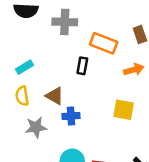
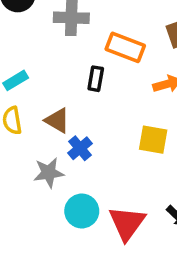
blue cross: (71, 116) -> (80, 148), turned -36
gray star: (36, 127) -> (49, 173), moved

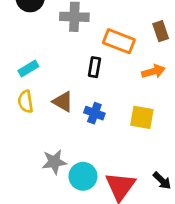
blue cross: (80, 148) -> (94, 113), moved, turned -30
gray star: (49, 173) -> (54, 162), moved

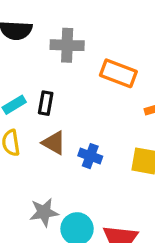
black rectangle: (94, 67) -> (46, 103), moved

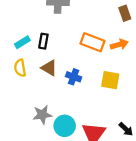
orange rectangle: (118, 73) -> (92, 42), moved

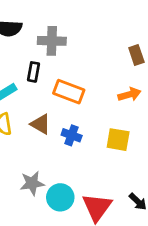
black rectangle: (43, 41) -> (33, 72), moved
orange rectangle: (92, 42) -> (69, 92), moved

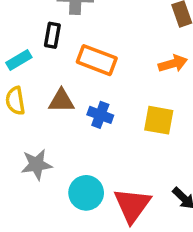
brown triangle: (41, 124) -> (61, 101), turned -30
gray star: (32, 183) -> (37, 165), moved

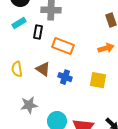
cyan rectangle: (19, 60) -> (19, 23), moved
brown triangle: (61, 101) -> (43, 69), turned 35

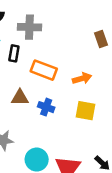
orange arrow: (106, 48) -> (82, 78), moved
brown triangle: (43, 69) -> (20, 97), turned -35

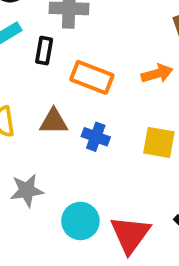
orange arrow: (82, 78) -> (157, 74), moved

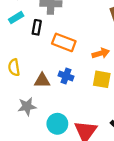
orange arrow: (157, 74) -> (101, 53), moved
brown triangle: (54, 121) -> (42, 80), moved

